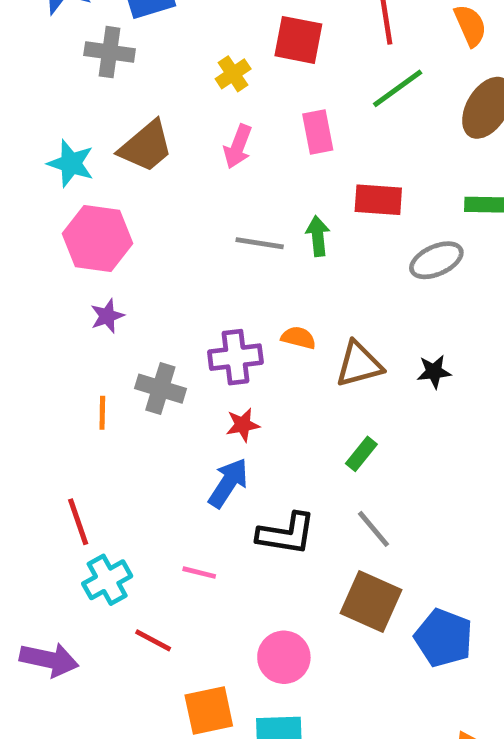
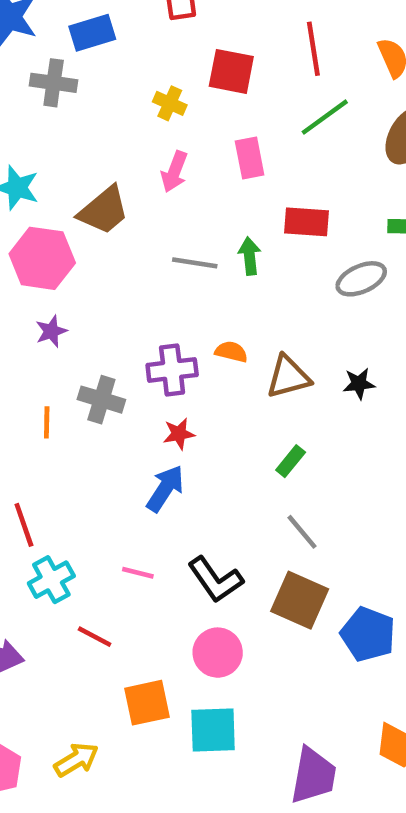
yellow cross: (233, 74) -> (170, 103), turned -32
brown trapezoid: (146, 146) -> (104, 210), moved
black L-shape: (286, 534) -> (215, 580), moved, turned 46

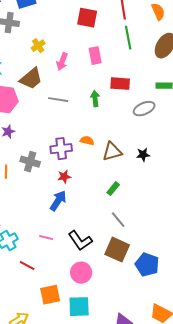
yellow cross: (170, 103) -> (38, 46), moved, turned 32
green line: (325, 117) -> (128, 38), turned -65
gray line: (195, 263) -> (58, 100), moved

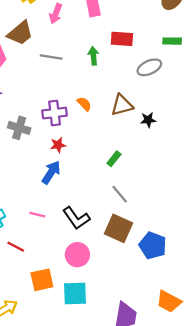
orange semicircle: (87, 141) -> (84, 104), turned 32
brown triangle: (112, 152) -> (122, 105), moved

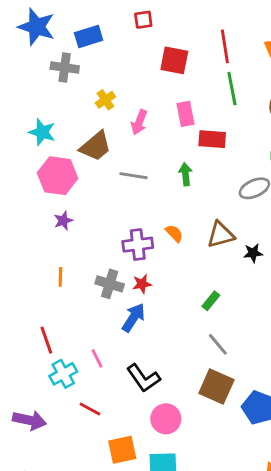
red rectangle: (122, 39) -> (212, 139), moved
gray cross: (19, 128) -> (110, 284), moved
pink line: (37, 215) -> (97, 358), moved, turned 49
black L-shape: (76, 218) -> (143, 378), moved

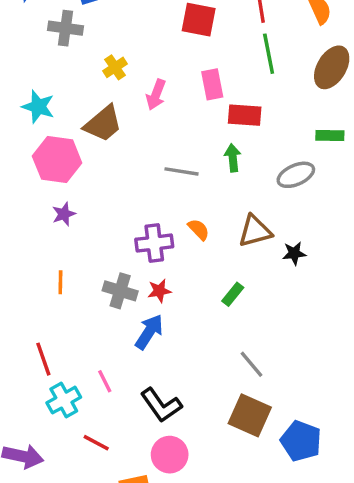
green arrow: (186, 174) -> (233, 158), moved
gray line: (134, 176) -> (182, 171), moved
green rectangle: (211, 301) -> (233, 294), moved
pink circle: (166, 419) -> (170, 455), moved

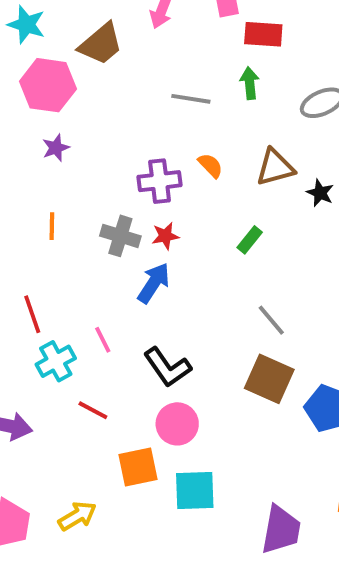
black star: (294, 253) -> (320, 193), turned 30

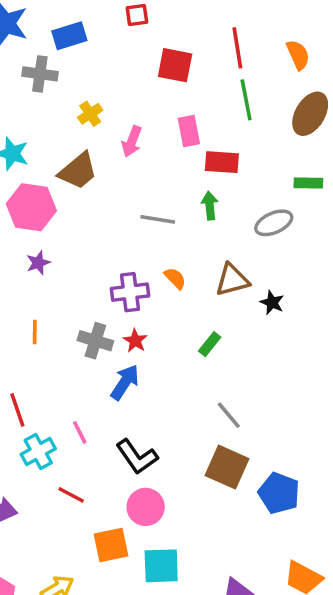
red star: (165, 236) -> (135, 341), turned -30

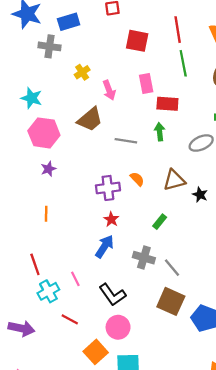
pink arrow: (132, 141) -> (109, 90), turned -42
brown trapezoid: (78, 171) -> (90, 119), moved
gray cross: (95, 341) -> (144, 258), moved
orange square: (111, 545) -> (96, 352), turned -30

